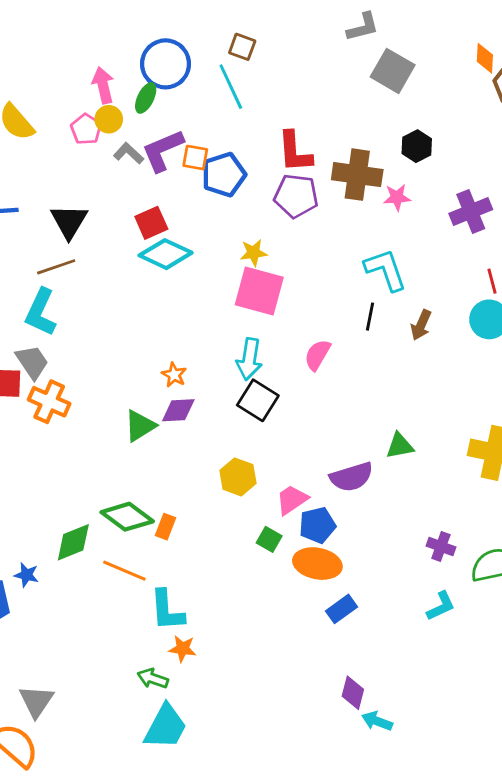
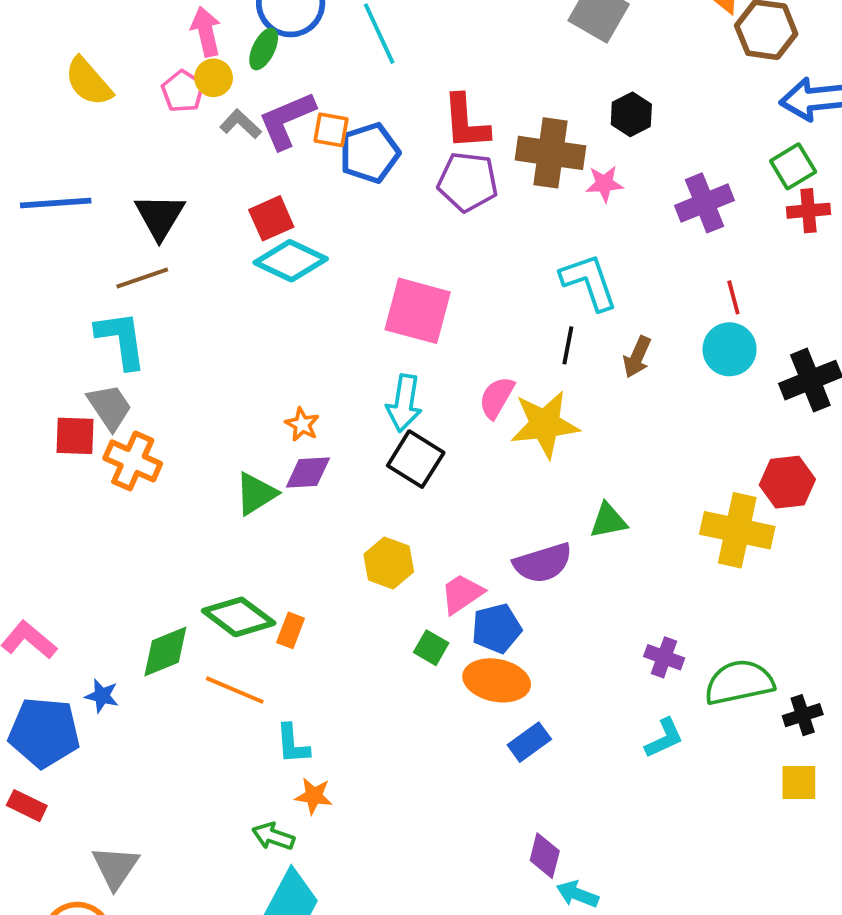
yellow star: (254, 253) -> (545, 424), moved, size x1.8
cyan L-shape: (41, 312) -> (121, 340), turned 147
cyan L-shape: (167, 610) -> (293, 744), size x0.7

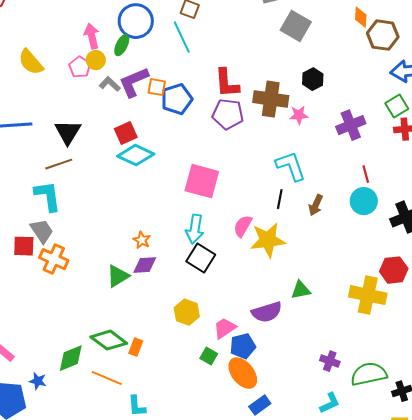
orange ellipse: (497, 680) -> (243, 373), turned 40

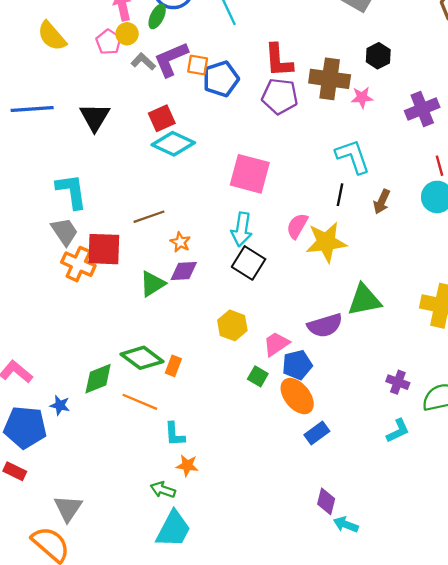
brown line: (59, 164) -> (149, 217), moved
red square: (24, 246) -> (104, 249), moved, size x1.4
green triangle: (301, 290) -> (364, 300), size x1.5

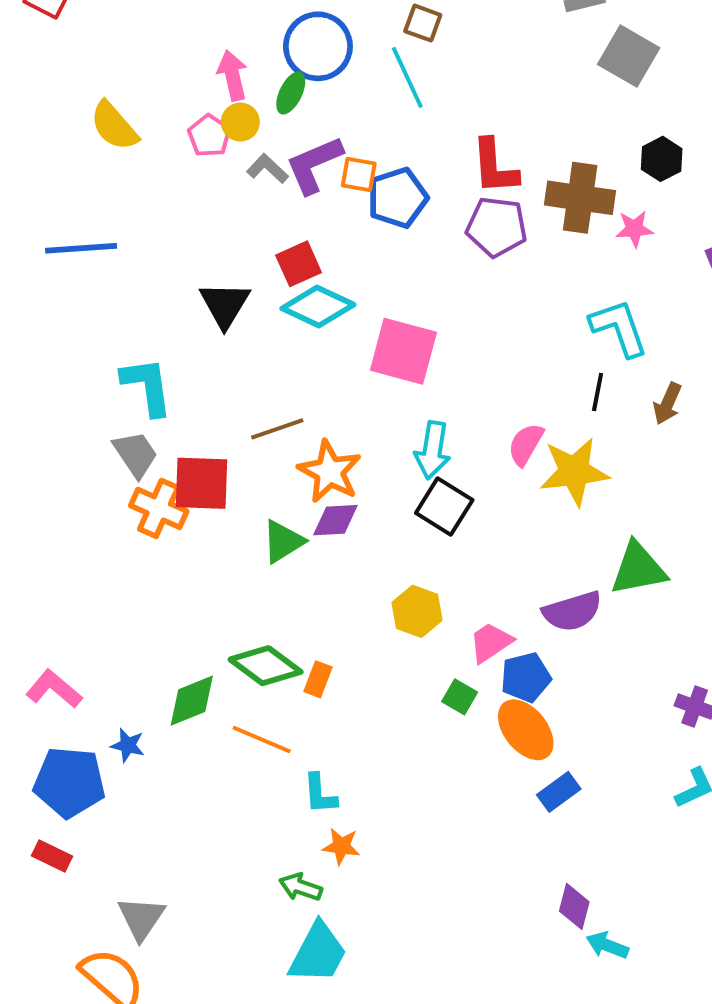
black triangle: (95, 117) -> (225, 305), moved
pink square: (250, 174) -> (403, 351), moved
orange star: (180, 242) -> (330, 472), size x1.8

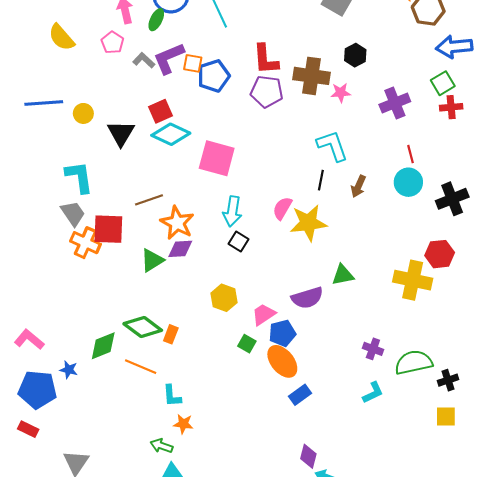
yellow circle: (240, 122) -> (83, 113), moved
black square: (444, 507) -> (239, 242), size x0.7
green triangle: (638, 569) -> (343, 275), size x0.7

